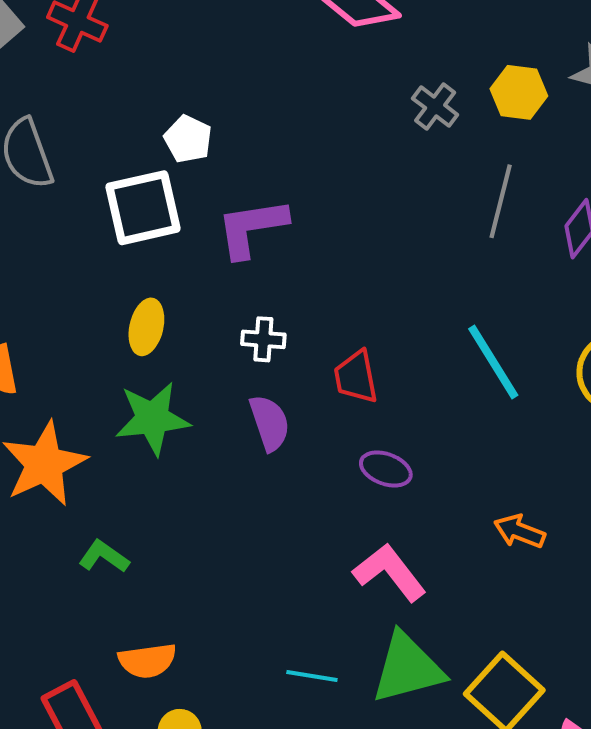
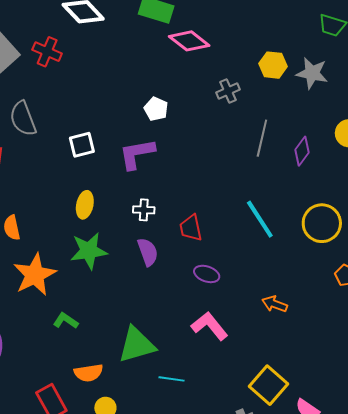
yellow hexagon: (519, 92) -> (273, 65), moved
gray cross: (435, 107) -> (228, 91), turned 30
white pentagon: (188, 139) -> (156, 109), moved
white square: (143, 208) -> (82, 145), size x0.7
green triangle: (407, 668) -> (137, 345), moved

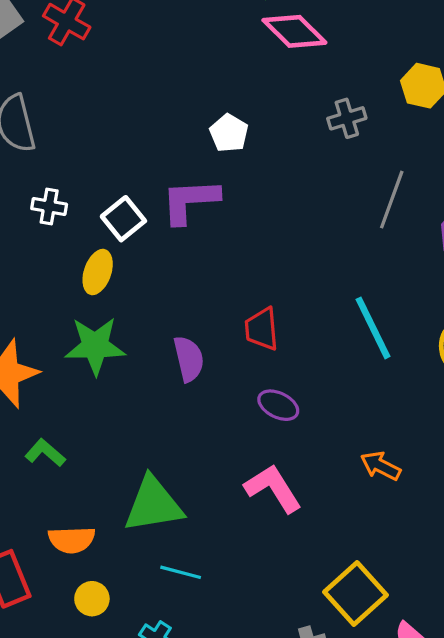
white square: (82, 145) -> (123, 219), moved, turned -32
white cross: (144, 210) -> (49, 206), moved
cyan line: (172, 379) -> (181, 572), moved

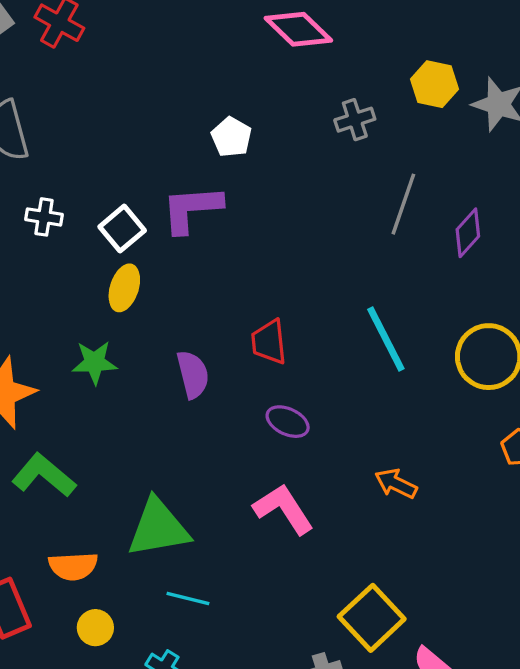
yellow ellipse: (98, 272) -> (124, 288), moved
green star: (95, 346) -> (95, 362), size x0.7
green L-shape: (45, 453) -> (44, 475), size x1.5

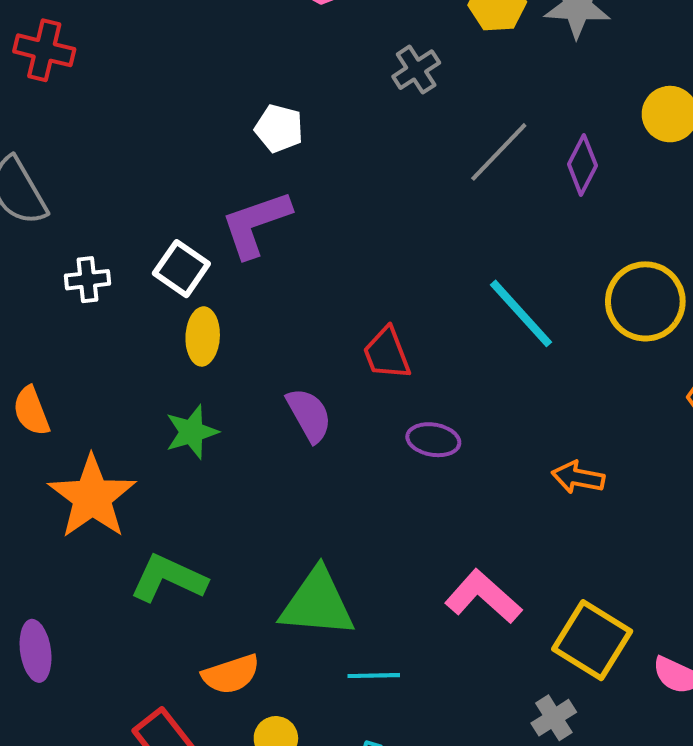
gray line: (403, 204) -> (499, 152), turned 40
pink L-shape: (283, 509) -> (483, 597), moved
green triangle: (158, 528) -> (317, 603), turned 30

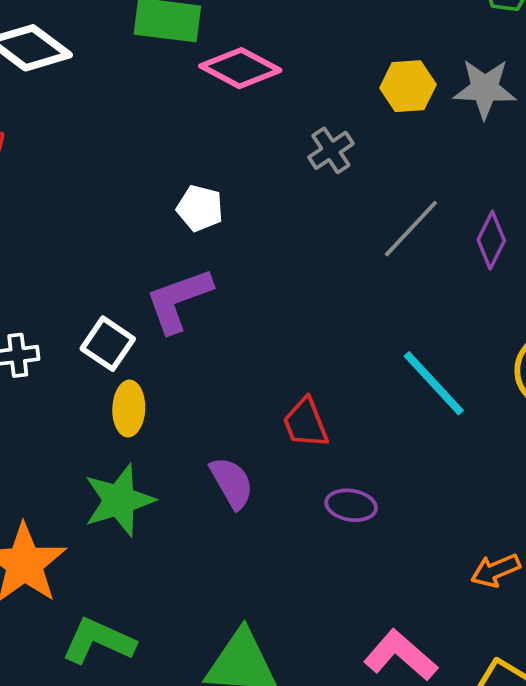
green star: (192, 432) -> (119, 500), size x1.4
orange arrow: (578, 477) -> (495, 570), moved, turned -33

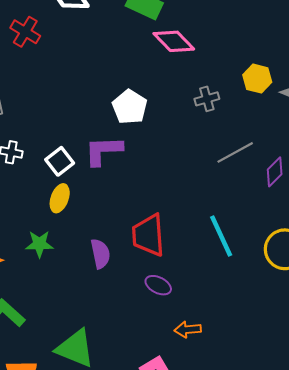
white pentagon: (200, 208) -> (130, 107), size x1.4
red trapezoid: (306, 423) -> (148, 235), size x1.5
green star: (119, 500) -> (39, 244), size x0.7
orange arrow: (495, 570) -> (188, 330), moved

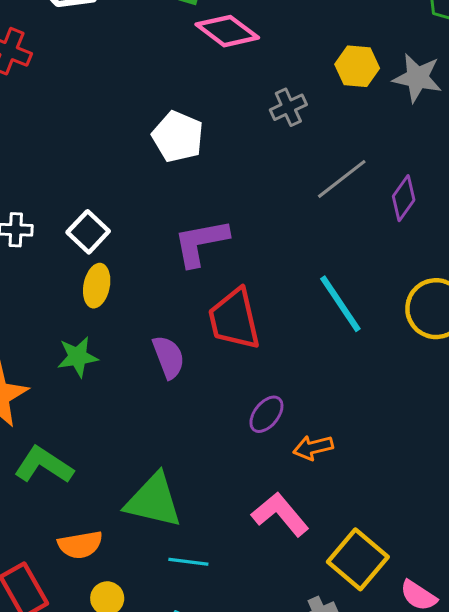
purple L-shape: (103, 151) -> (201, 243), moved
purple ellipse: (158, 285) -> (266, 414), moved, turned -70

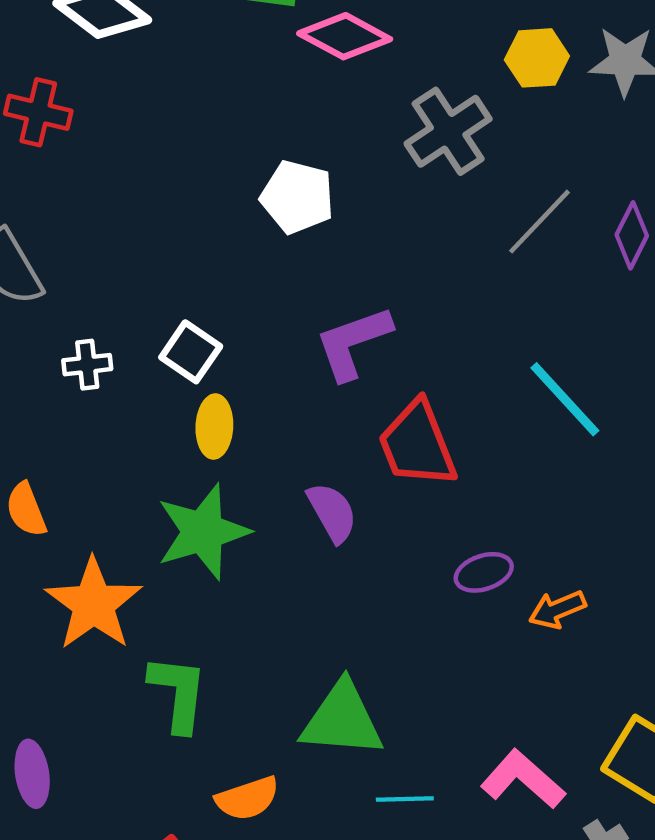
gray cross: (288, 107) -> (448, 131), size x1.6
green star: (78, 357) -> (203, 532), size x1.6
purple ellipse: (266, 414) -> (484, 572), turned 42
green L-shape: (44, 465) -> (178, 693), turned 72
pink L-shape: (280, 514) -> (523, 779), moved

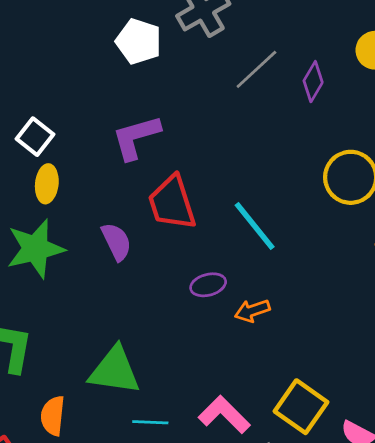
white pentagon: (297, 197) -> (139, 41), moved
cyan line: (565, 399) -> (255, 226), moved
orange semicircle: (247, 798) -> (53, 416), turned 111

